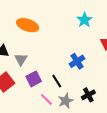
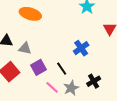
gray triangle: (21, 59) -> (25, 48), turned -48

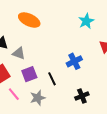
pink line: (52, 87) -> (14, 94), moved
gray star: (71, 88) -> (38, 98), moved

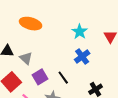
cyan star: (86, 21) -> (80, 32), moved
gray triangle: (19, 53) -> (26, 58), turned 32

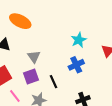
orange ellipse: (31, 24) -> (20, 21), moved
gray triangle: (26, 58) -> (34, 57), moved

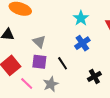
purple square: (31, 76) -> (39, 62), turned 35

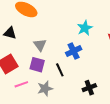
blue cross: (82, 43) -> (74, 51), moved
pink line: (27, 84) -> (21, 84), turned -72

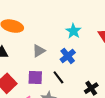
gray triangle: (40, 45) -> (39, 51), moved, turned 48

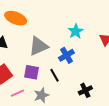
gray triangle: (39, 51) -> (39, 46), size x1.5

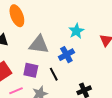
orange ellipse: (16, 18) -> (17, 16), turned 45
gray triangle: (39, 46) -> (39, 45), turned 30

